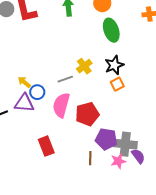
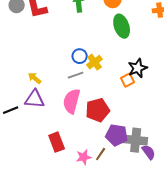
black star: (114, 65) -> (138, 68), moved
blue circle: (37, 92) -> (80, 56), moved
brown line: (90, 158) -> (101, 154), turned 32
pink star: (118, 161) -> (84, 157), moved

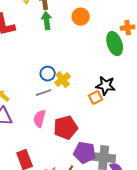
green ellipse: (122, 26) -> (115, 44), moved
black star: (138, 68) -> (106, 86), turned 30
pink semicircle: (72, 101) -> (40, 119), size x0.7

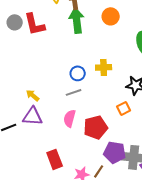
green arrow: (47, 21) -> (77, 20), size x1.4
yellow cross: (63, 80) -> (104, 67), moved, turned 35
orange square: (96, 98) -> (124, 108), moved

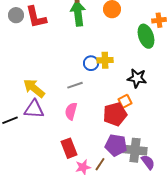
blue circle: (78, 73) -> (91, 63), moved
yellow arrow: (33, 95) -> (34, 88), size x1.6
red pentagon: (96, 127) -> (115, 114), moved
red rectangle: (55, 159) -> (69, 148), moved

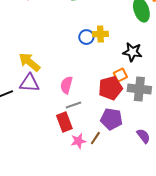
gray line: (75, 85) -> (73, 105), moved
gray cross: (135, 150) -> (139, 89), moved

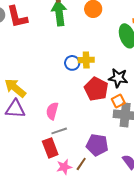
orange square: (120, 75) -> (118, 101), moved
red pentagon: (110, 88) -> (96, 89), moved, turned -30

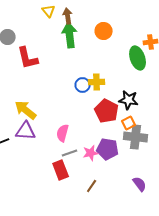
red L-shape: (17, 17) -> (28, 58), moved
purple pentagon: (97, 145) -> (108, 149), moved
pink star: (64, 167) -> (91, 153), moved

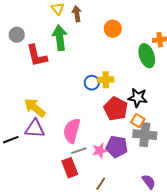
green arrow: (70, 35) -> (60, 38), moved
orange square: (129, 123) -> (138, 121), turned -32
pink semicircle: (63, 133) -> (72, 131), size x1.4

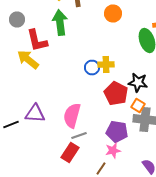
yellow arrow: (35, 108) -> (28, 60), moved
pink star: (100, 151) -> (113, 150), moved
red rectangle: (70, 168) -> (70, 152), turned 54

